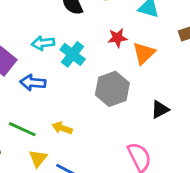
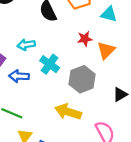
cyan cross: (73, 54) -> (50, 64), moved
yellow arrow: (62, 128) -> (68, 112), moved, size x1.6

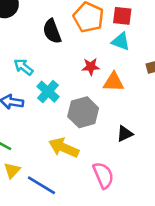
cyan arrow: (26, 45) -> (23, 67), turned 42
orange triangle: (106, 50) -> (114, 82), turned 42

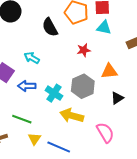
orange triangle: (114, 82) -> (109, 71), moved
cyan cross: (48, 92) -> (54, 93), moved

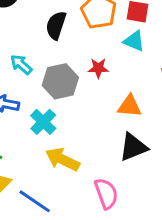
black semicircle: (50, 27) -> (56, 25), turned 36
gray hexagon: (83, 86) -> (60, 81), moved
black triangle: (117, 98) -> (133, 147), size x1.5

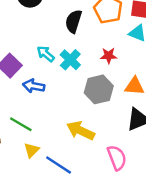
gray hexagon: (60, 81) -> (99, 89), moved
cyan cross: (43, 122) -> (70, 60), moved

